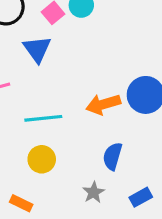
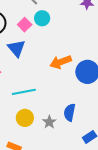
orange arrow: (103, 104) -> (61, 62), moved
gray star: (94, 192) -> (49, 122), moved

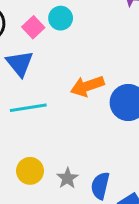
cyan line: (24, 92) -> (28, 108), moved
blue semicircle: (70, 112) -> (100, 186), moved

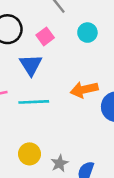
cyan circle: (61, 18) -> (87, 33), moved

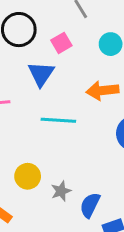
orange arrow: (84, 90) -> (102, 91), moved
cyan line: (34, 102) -> (58, 120), moved

